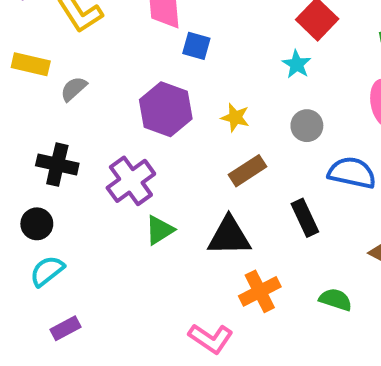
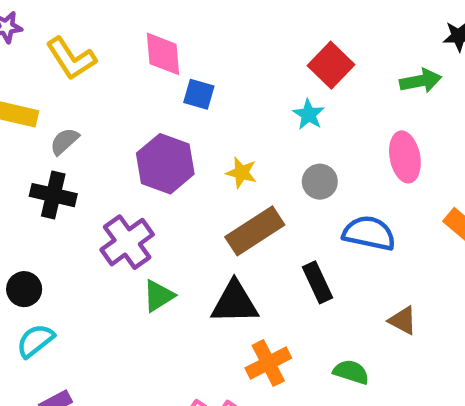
black cross: (57, 165) -> (53, 195), moved
brown rectangle: (248, 171) -> (255, 231), size x1.4

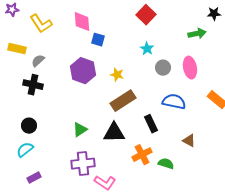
red square: (331, 65) -> (146, 15), moved
gray circle: (320, 182) -> (163, 68), moved
purple cross: (127, 242) -> (83, 164), moved, turned 30
black circle: (24, 289) -> (29, 126), moved
orange cross: (268, 363) -> (142, 155), moved

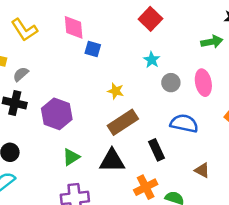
purple hexagon: (83, 71) -> (57, 114), moved

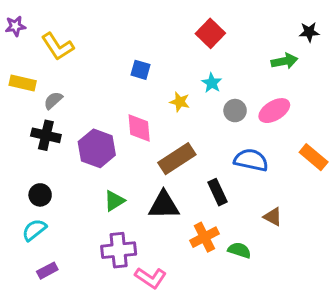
pink diamond: (74, 27) -> (139, 128), moved
pink ellipse: (203, 83) -> (274, 111), turned 70
yellow star: (116, 91) -> (180, 102), moved

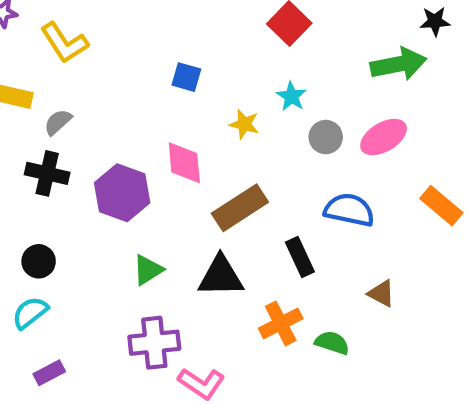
green arrow: (284, 61) -> (399, 64), size x1.4

